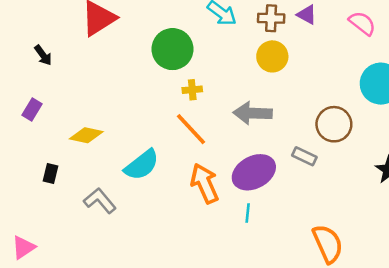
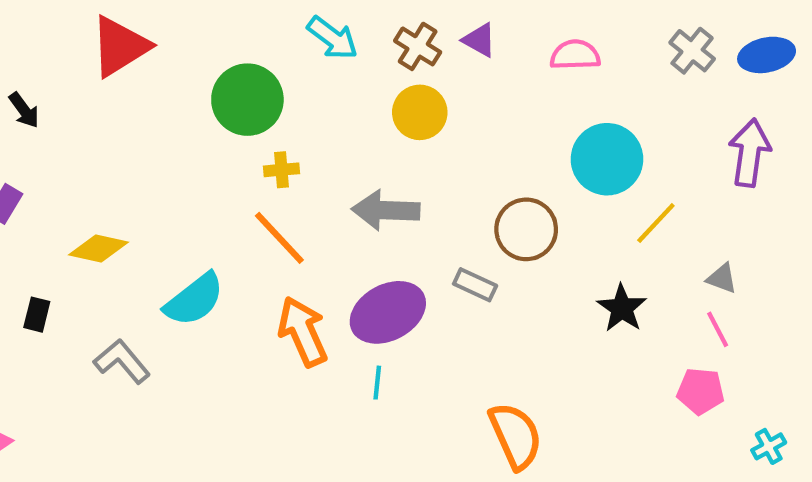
brown cross: (271, 18) -> (418, 46), turned 30
pink semicircle: (362, 23) -> (575, 55), turned -40

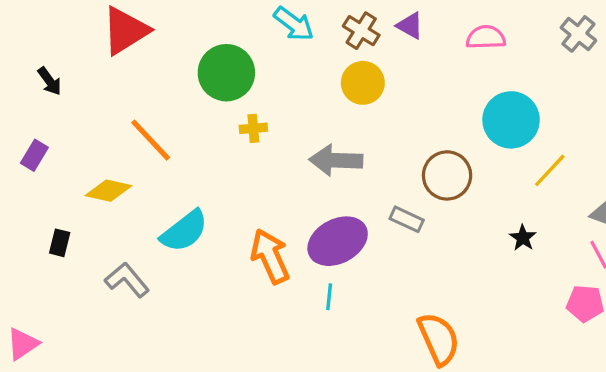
orange line: (279, 238) -> (151, 140), moved
black star: (622, 308) -> (523, 238), size x0.7

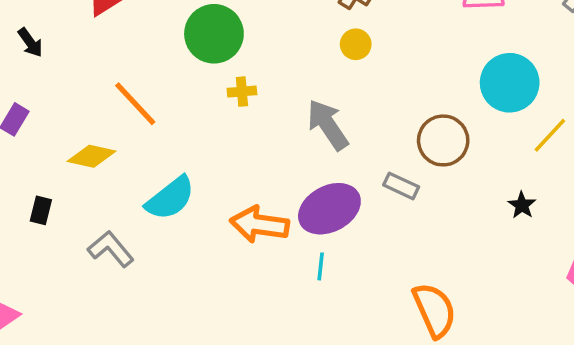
yellow circle: (363, 83) -> (356, 44), size x0.7
gray arrow: (336, 160) -> (328, 125), turned 54
orange arrow: (270, 256) -> (259, 224), turned -58

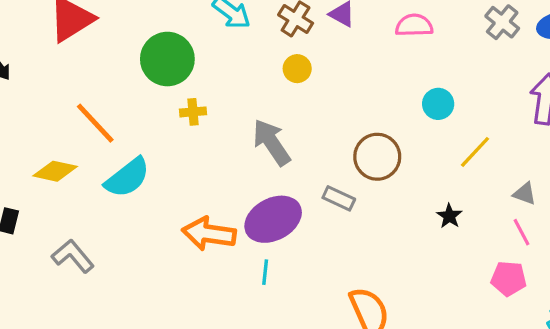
cyan circle: (510, 83) -> (438, 104), size x0.6
cyan semicircle: (170, 198) -> (127, 178), moved

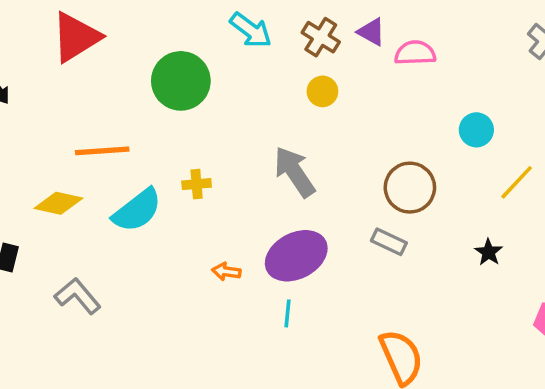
pink semicircle: (414, 25) -> (415, 53), moved
yellow cross: (193, 112) -> (197, 184), moved
orange line: (95, 123) -> (102, 151), turned -51
gray rectangle: (339, 198) -> (389, 242), moved
orange arrow: (209, 234) -> (226, 271), size x0.5

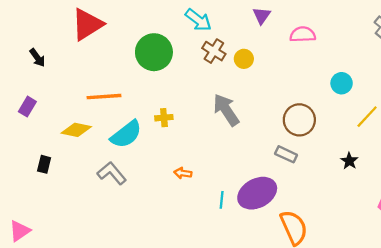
purple triangle: (371, 32) -> (262, 16), moved, turned 36
brown cross: (321, 37) -> (214, 51), moved
purple ellipse: (296, 256) -> (257, 193), moved
gray L-shape: (78, 296) -> (112, 173), moved

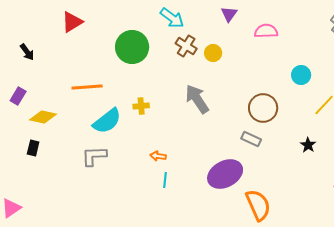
red triangle: (87, 24) -> (72, 22), size x0.7
yellow diamond: (76, 130) -> (43, 117), moved
gray L-shape: (112, 173) -> (94, 156), turned -52
cyan line: (222, 200) -> (165, 180), moved

